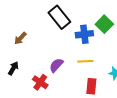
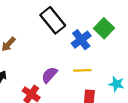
blue cross: (84, 34) -> (81, 40), turned -30

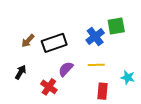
black rectangle: (53, 20) -> (54, 43), moved, turned -70
green square: (104, 28) -> (116, 26), turned 36

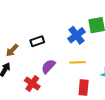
brown arrow: (28, 41) -> (12, 50), moved
black rectangle: (54, 43) -> (37, 41), size x0.6

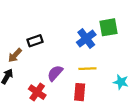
black rectangle: (37, 41) -> (35, 41), moved
red rectangle: (84, 88) -> (80, 92), moved

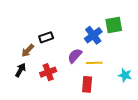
purple semicircle: (55, 73) -> (75, 56), moved
red cross: (37, 92) -> (48, 72), moved, turned 35

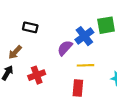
black rectangle: (46, 37) -> (30, 27), moved, turned 32
purple semicircle: (75, 56) -> (65, 48), moved

